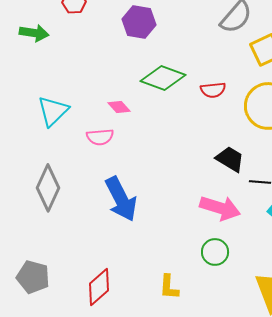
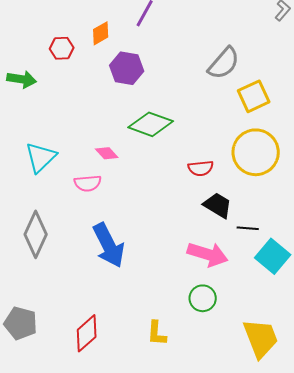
red semicircle: (213, 90) -> (201, 168), moved

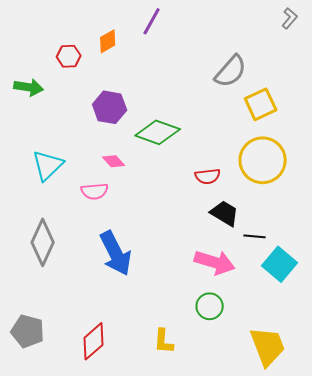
purple hexagon: (127, 68) -> (110, 107), moved

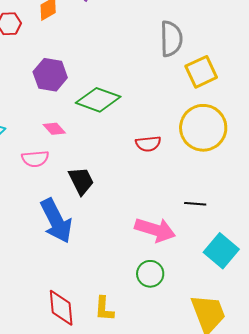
gray semicircle: (231, 71) -> (171, 39), turned -42
black trapezoid: (225, 213) -> (81, 181), moved, turned 32
cyan square: (280, 264) -> (221, 251), moved
red diamond: (94, 341) -> (61, 308), moved, turned -54

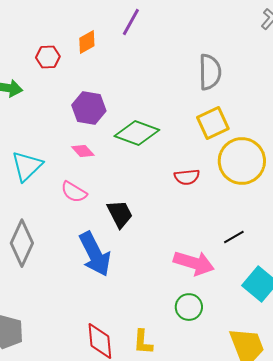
yellow square: (201, 72) -> (213, 123), moved
pink diamond: (54, 129) -> (83, 151), moved
pink semicircle: (35, 159) -> (74, 192), turned 36
black line: (195, 204) -> (234, 237), turned -35

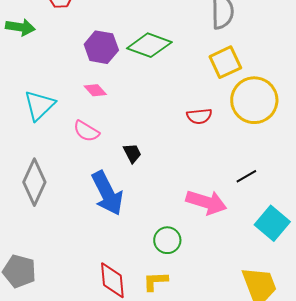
green diamond: (137, 133) -> (149, 45), moved
black trapezoid: (120, 214) -> (132, 153), size x0.7
green circle: (189, 307) -> (167, 240), moved
yellow L-shape: (143, 342) -> (155, 281), turned 84

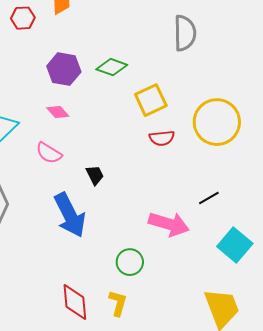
green diamond: (149, 45) -> (112, 67), size x0.7
yellow square: (225, 62) -> (151, 100), moved
yellow L-shape: (155, 281) -> (118, 303), turned 108

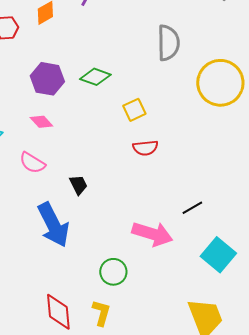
yellow square: (151, 100) -> (134, 110), size x0.7
yellow circle: (217, 122) -> (220, 83), moved

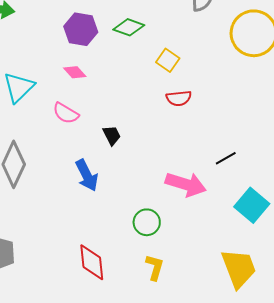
yellow square: (134, 110) -> (168, 60), turned -30
blue arrow: (53, 225) -> (87, 175), size x0.7
yellow L-shape: (101, 313) -> (155, 267), moved

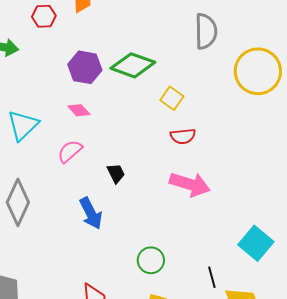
green diamond: (129, 27) -> (133, 65), size x1.4
pink semicircle: (66, 113) -> (70, 151), turned 108
black line: (226, 158) -> (212, 277), moved, turned -75
pink arrow: (186, 184) -> (190, 184), moved

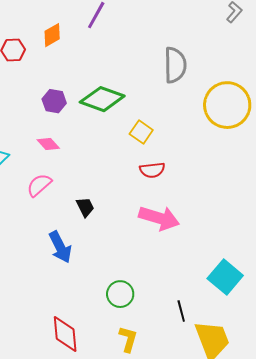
purple hexagon: (85, 67) -> (54, 101), size x0.7

